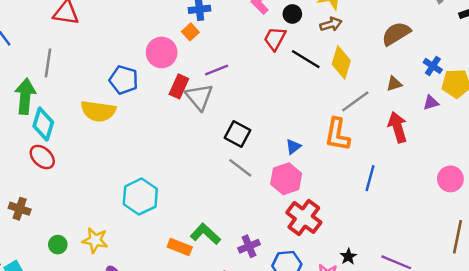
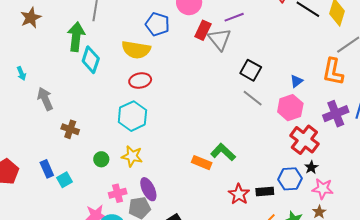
red ellipse: (42, 157) -> (140, 81), moved, turned -55
cyan hexagon: (140, 197) -> (132, 116), moved
purple cross: (249, 246) -> (336, 114), moved, size x1.4
black star: (348, 256) -> (311, 167), moved

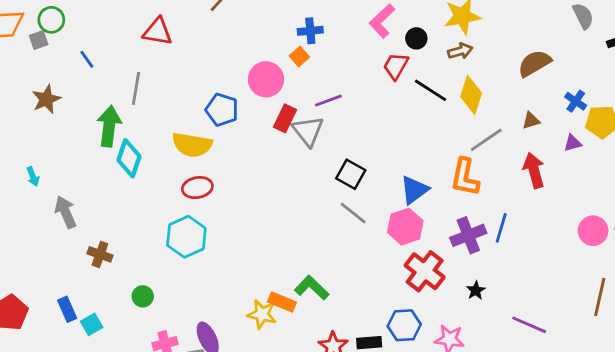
blue triangle: (297, 81) -> (414, 190), size x1.6
yellow star: (132, 156) -> (262, 314), moved
black star: (311, 167) -> (476, 290), moved

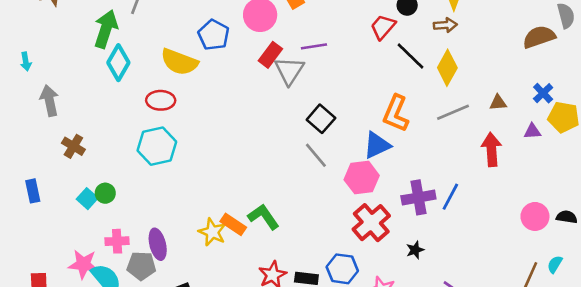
brown semicircle: (534, 63) -> (539, 37), moved
orange L-shape: (465, 177) -> (396, 113), moved
red ellipse: (197, 188) -> (161, 100), moved
cyan square: (92, 324) -> (87, 199), moved, turned -30

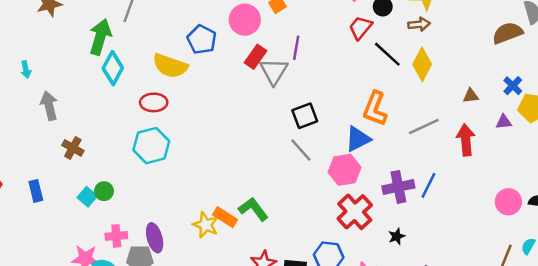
purple line: (314, 46) -> (296, 48), turned -70
gray line: (453, 112) -> (424, 127), moved
black square: (321, 119) -> (305, 116), turned 30

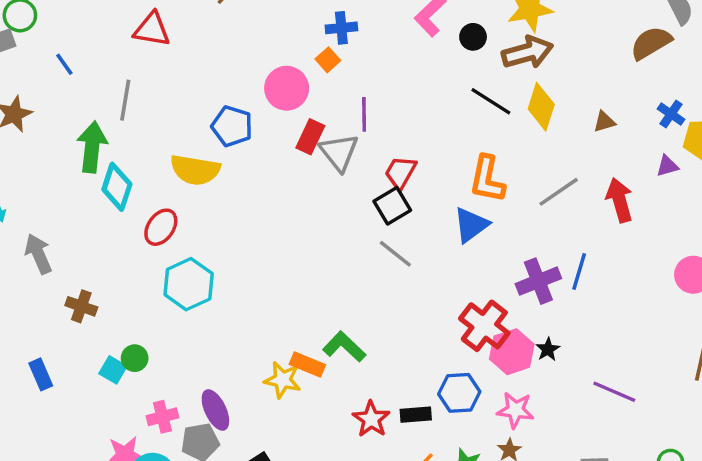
brown arrow: (419, 24) -> (527, 52), size x1.6
red trapezoid: (360, 28) -> (401, 172), moved
brown triangle: (471, 96) -> (604, 122), moved
red ellipse: (154, 102) -> (161, 227), moved, turned -45
pink hexagon: (345, 170) -> (512, 352), moved

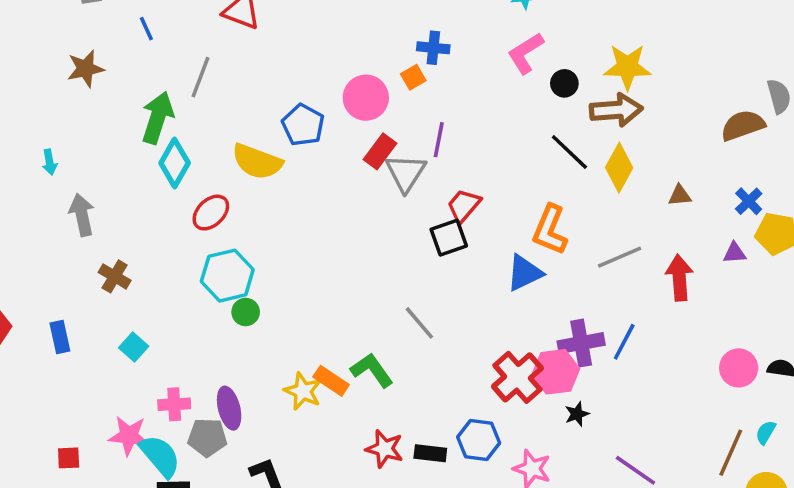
gray line: (395, 254) -> (419, 323), moved
pink hexagon: (512, 352) -> (556, 372), moved
green circle: (135, 358) -> (246, 312), moved
red star: (371, 419) -> (384, 449), turned -30

